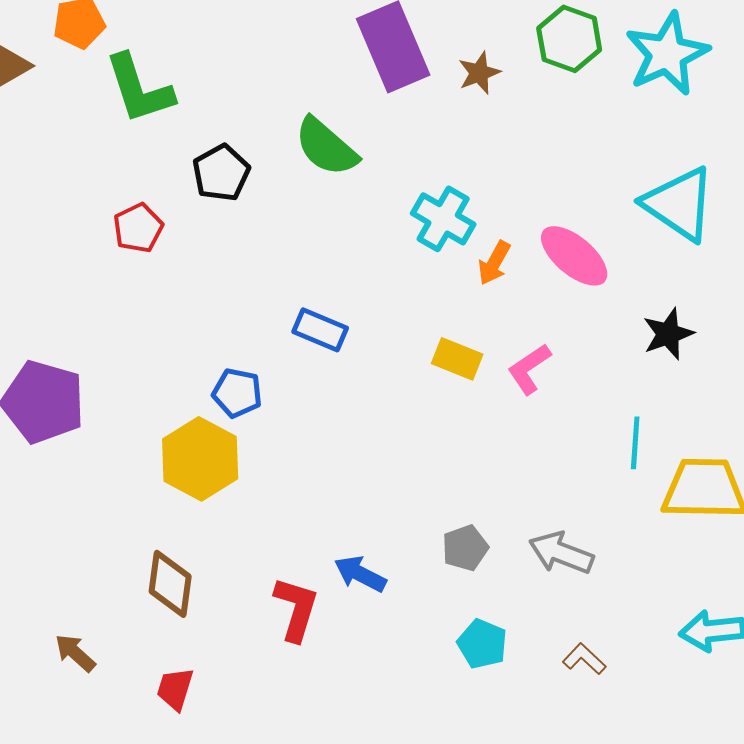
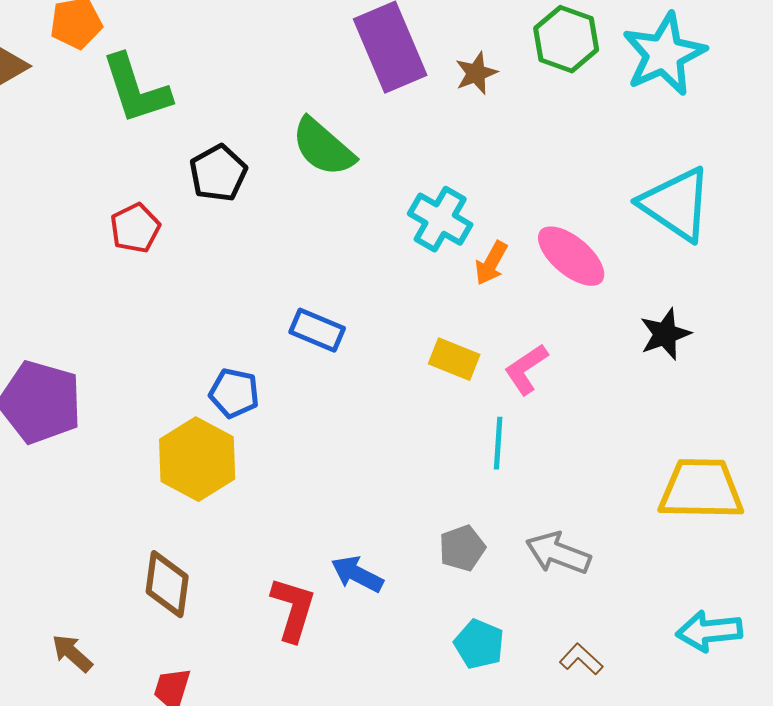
cyan line: (635, 443) -> (498, 443), moved

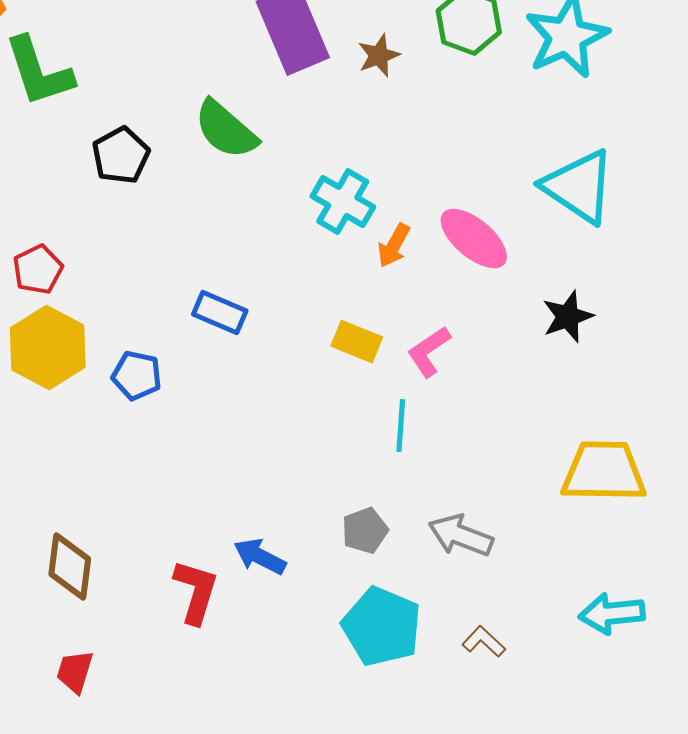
red pentagon: (135, 228) -> (38, 270), moved
yellow hexagon: (197, 459) -> (48, 348), moved
cyan pentagon: (479, 644) -> (382, 627), size x1.6

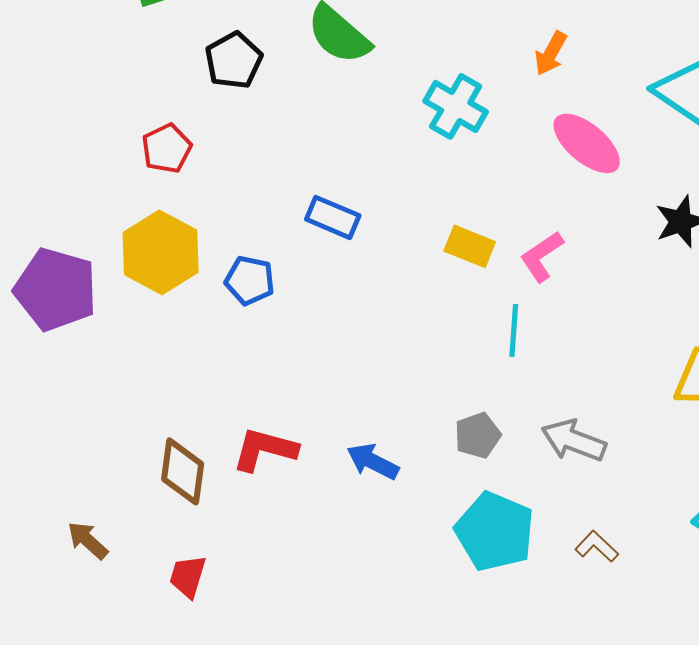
orange arrow: (394, 246) -> (551, 53), moved
red pentagon: (38, 270) -> (167, 148), moved
red L-shape: (196, 592) -> (265, 449), moved, turned -92

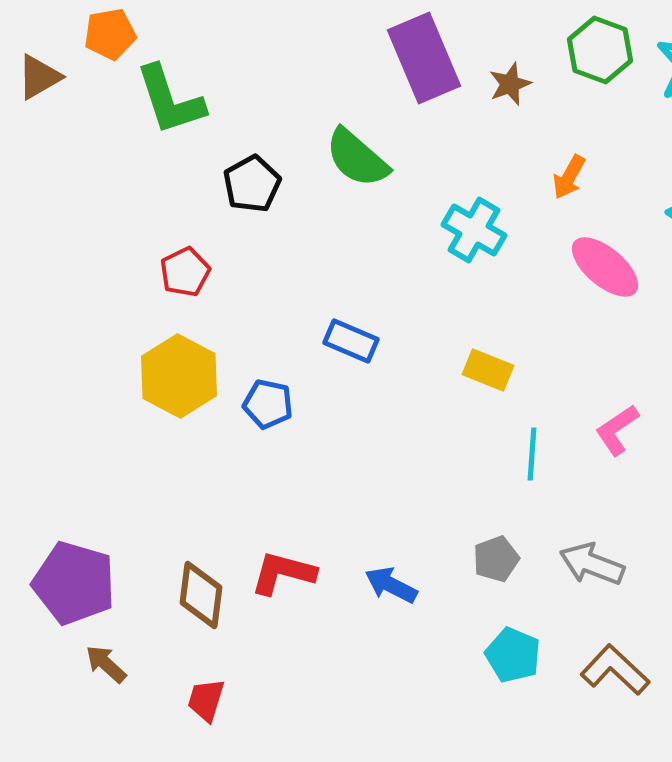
pink L-shape: (542, 256) -> (617, 430), moved
purple pentagon: (56, 289) -> (74, 583), moved
cyan pentagon: (495, 531) -> (513, 655), size x0.7
brown L-shape: (597, 546) -> (615, 670), size x1.6

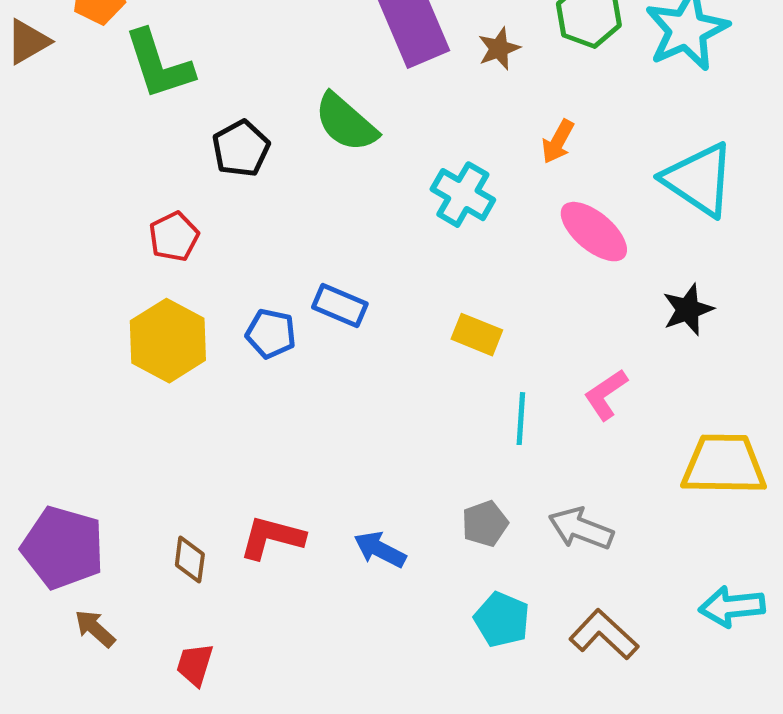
blue pentagon: (268, 404) -> (271, 334), moved
brown diamond: (201, 595) -> (190, 560), size x0.7

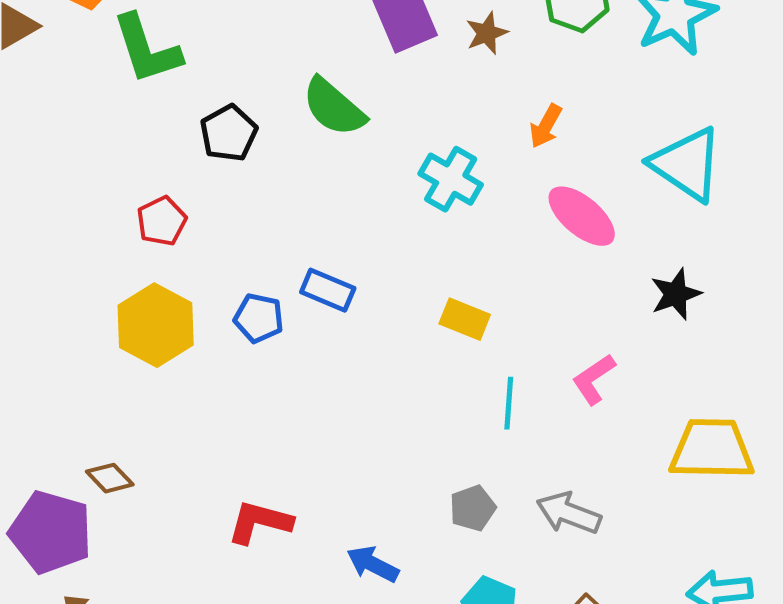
blue arrow: (380, 550) -> (373, 564), moved
brown diamond: (190, 560) -> (110, 478), moved, turned -51

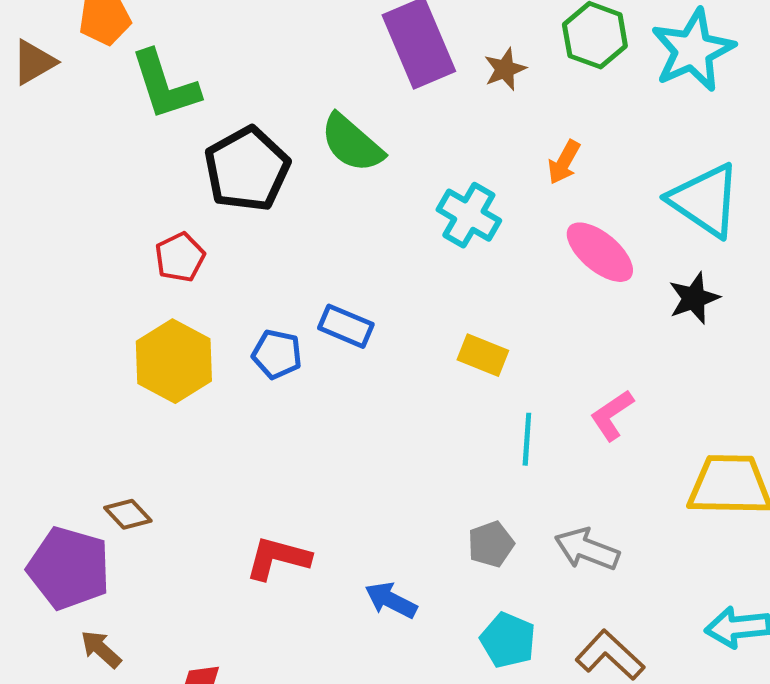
black pentagon: (229, 133) -> (247, 169), size x1.5
black star: (676, 294) -> (694, 298), moved

